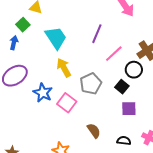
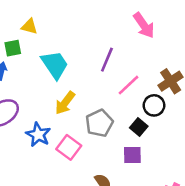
green square: (23, 25) -> (13, 48), turned 32
yellow arrow: (64, 68) -> (65, 103), turned -114
purple square: (129, 109) -> (132, 155), moved

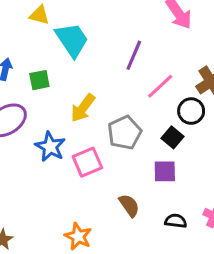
green square: (13, 48) -> (39, 80), moved
cyan trapezoid: (55, 65) -> (72, 40), moved
pink square: (69, 147) -> (87, 162), turned 30

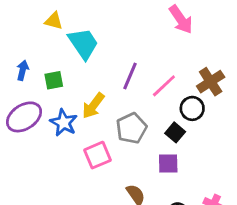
purple line: (134, 55) -> (130, 76), moved
blue star: (50, 147) -> (64, 123), moved

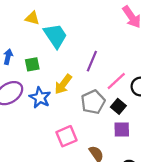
pink line: (164, 86) -> (116, 81), moved
black square: (175, 132) -> (118, 106), moved
pink square: (98, 155) -> (67, 136), moved

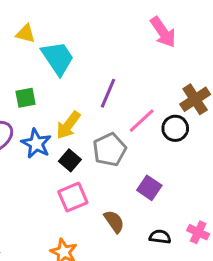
black square: (118, 106) -> (70, 160), moved
purple square: (122, 130) -> (149, 188), turned 35

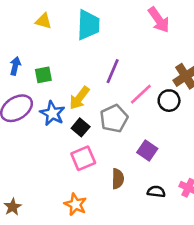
cyan trapezoid: (58, 58) -> (88, 25), moved, turned 36
brown semicircle: (114, 221) -> (118, 179), turned 36

